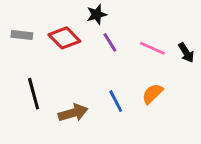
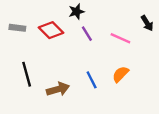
black arrow: (186, 53) -> (147, 23), moved

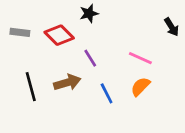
purple line: (87, 34) -> (90, 58), moved
pink line: (120, 38) -> (140, 58), moved
brown arrow: (58, 89) -> (67, 82), moved

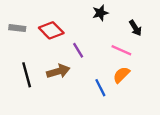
black star: (89, 13) -> (100, 13), moved
black arrow: (172, 27) -> (135, 28), moved
blue line: (107, 93) -> (100, 88), moved

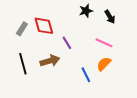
gray rectangle: (17, 28) -> (22, 29), moved, turned -64
black arrow: (135, 28) -> (110, 17), moved
red diamond: (51, 30) -> (44, 26), turned 30

